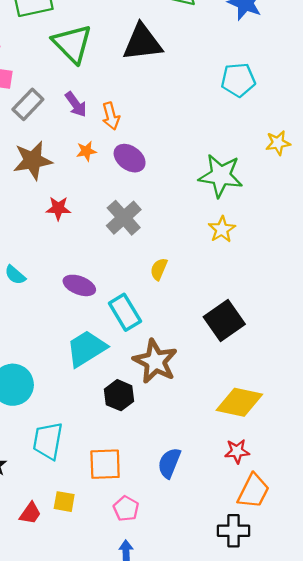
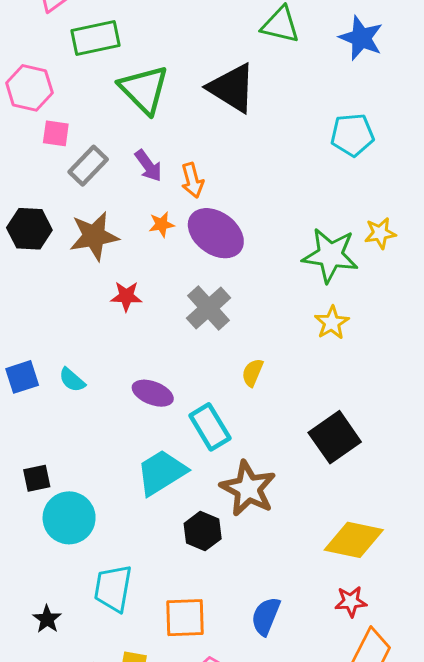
black triangle: (142, 42) -> (232, 88), turned 39
yellow star: (278, 143) -> (380, 233), moved
purple ellipse: (130, 158) -> (216, 233), size x1.4

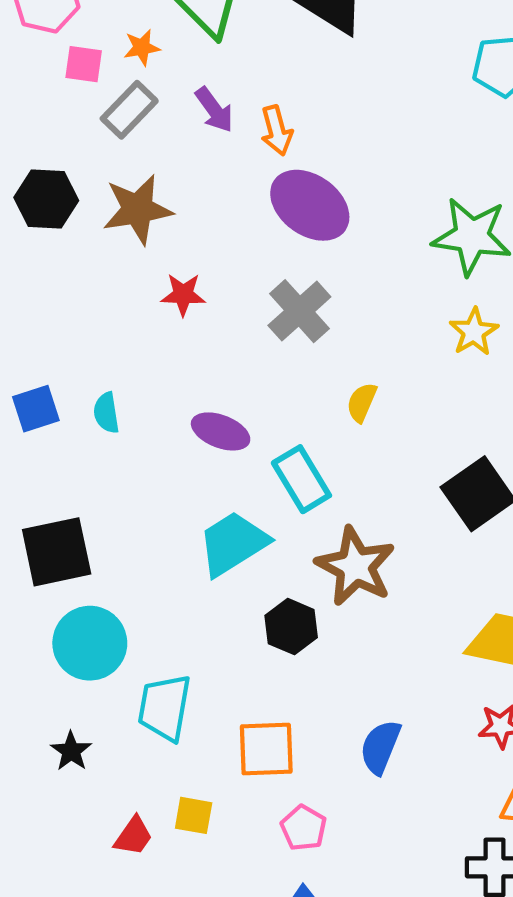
orange star: (162, 224) -> (142, 47), moved
cyan semicircle: (72, 380) -> (106, 413), turned 40
black square: (37, 478) -> (57, 552), size x1.8
cyan circle: (69, 518) -> (90, 643), moved

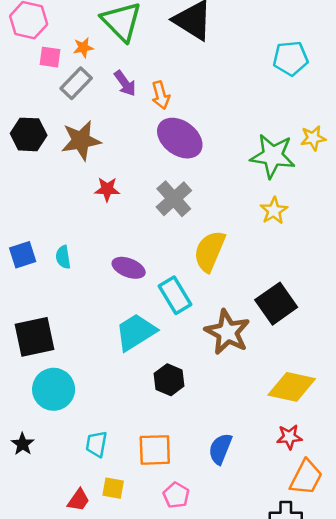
yellow semicircle: (362, 402) -> (210, 251), size x1.8
brown star: (355, 566) -> (227, 332), moved
cyan trapezoid: (165, 708) -> (96, 444), moved, size x0.7
black star: (71, 751) -> (23, 444), moved

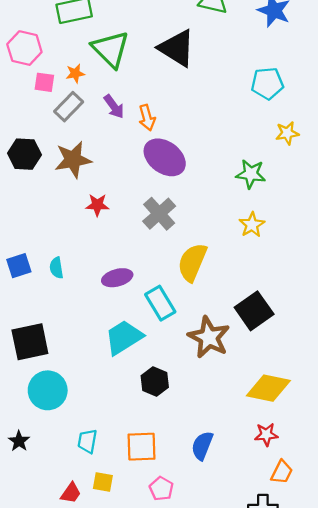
yellow star: (313, 138) -> (287, 133), moved
green star: (273, 156) -> (251, 174), size x0.7
purple ellipse: (129, 268) -> (117, 278), turned -36
orange trapezoid: (306, 477) -> (282, 472), size x0.7

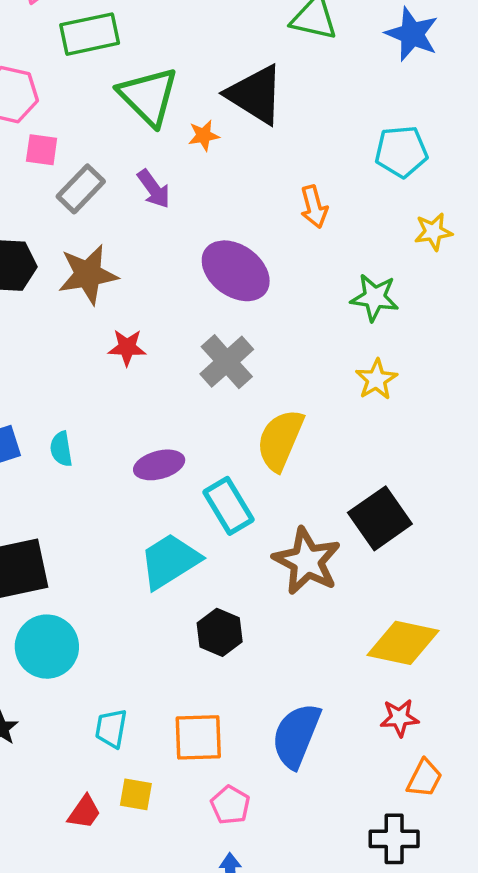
orange star: (75, 73) -> (204, 136), moved
orange arrow: (147, 118) -> (314, 207), moved
blue semicircle: (202, 446) -> (296, 736), size x1.4

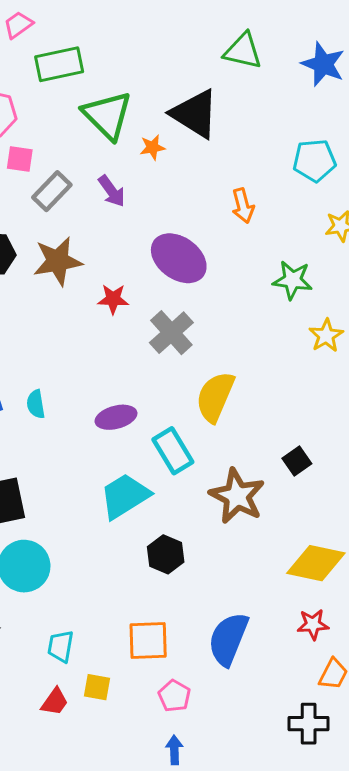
red star: (127, 347) -> (113, 299), moved
yellow star: (376, 379) -> (326, 336), moved
black square: (380, 518) -> (297, 461), size x0.6
cyan trapezoid: (111, 728) -> (61, 646), moved

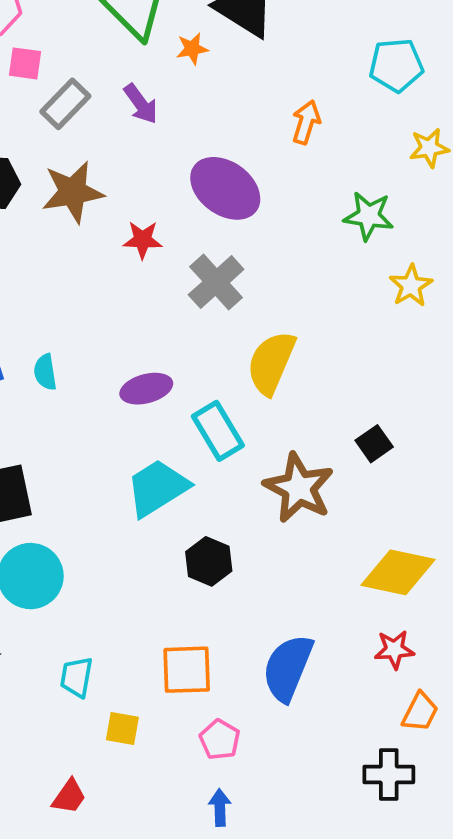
orange arrow: (243, 206) -> (306, 122), turned -148
red trapezoid: (55, 702) -> (69, 797), moved

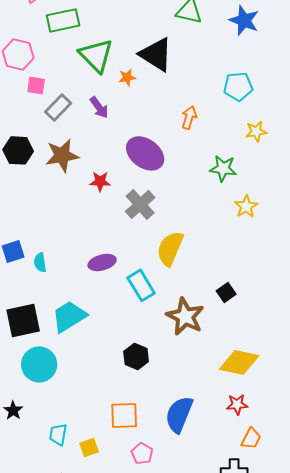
cyan semicircle: (45, 372) -> (40, 262), moved
cyan trapezoid: (157, 488) -> (69, 316), moved
cyan trapezoid: (76, 677) -> (58, 434), moved
yellow square: (122, 729) -> (89, 447), turned -30

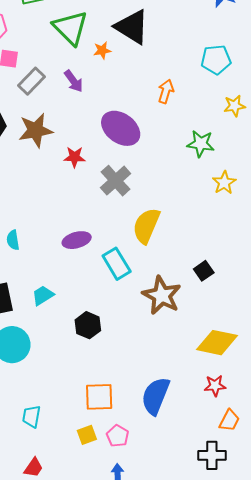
cyan trapezoid: (69, 316) -> (43, 295), size x0.6
black hexagon: (136, 356) -> (88, 325), moved
yellow square: (89, 447) -> (87, 435), moved

